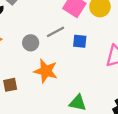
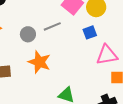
blue square: (80, 41) -> (90, 32), moved, turned -32

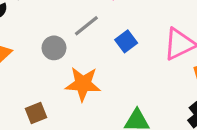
blue square: (90, 32) -> (126, 41), moved

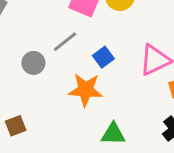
orange star: (83, 84) -> (86, 90), moved

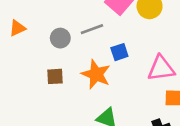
brown square: (16, 126) -> (55, 76), moved

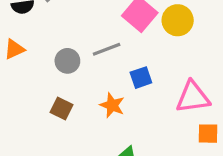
orange star: (96, 74) -> (112, 105), size x0.7
brown square: (55, 76) -> (61, 109), turned 30

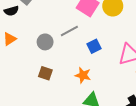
orange star: (112, 105) -> (83, 75), moved

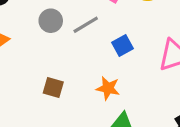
gray circle: (45, 42) -> (51, 21), moved

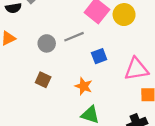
gray circle: (51, 21) -> (47, 43), moved

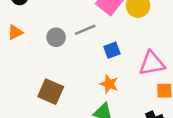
brown square: (43, 80) -> (51, 92), moved, size x1.5
orange star: (84, 86) -> (109, 84), moved

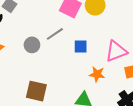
blue square: (112, 50) -> (81, 47), turned 32
orange star: (109, 84) -> (97, 74), moved

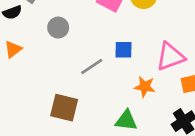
gray line: (55, 34) -> (92, 67), moved
gray circle: (32, 45) -> (58, 28), moved

